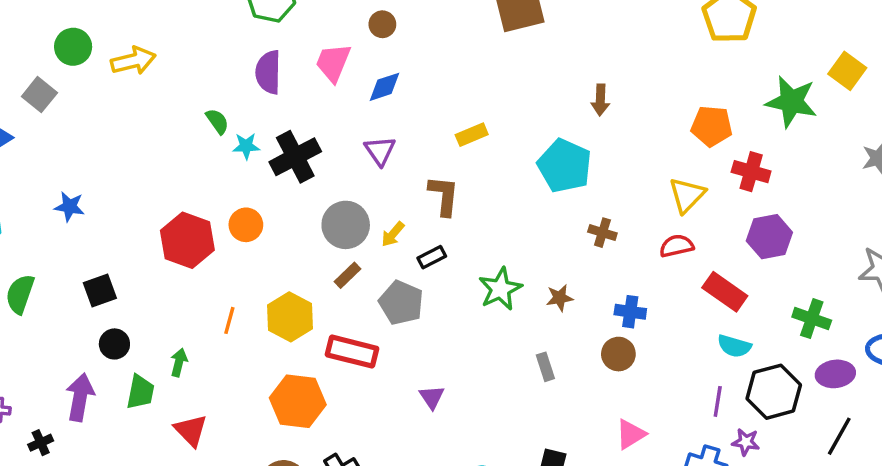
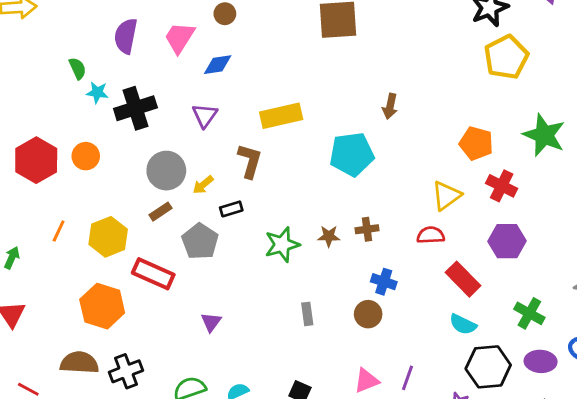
yellow rectangle: (472, 135) -> (281, 116), size x1.6
cyan pentagon: (565, 166) -> (352, 154), turned 30
brown cross: (602, 233) -> (367, 229), moved, turned -35
brown star: (560, 298) -> (329, 236), moved
purple line: (718, 401) -> (408, 378), moved

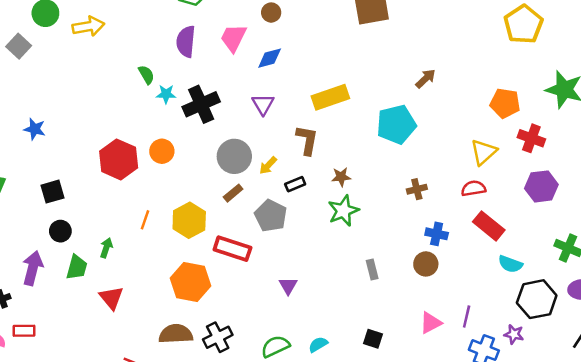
brown arrow: (390, 106) -> (426, 79), turned -140
brown star: (329, 236) -> (341, 177), moved
red rectangle: (463, 279) -> (489, 226), moved

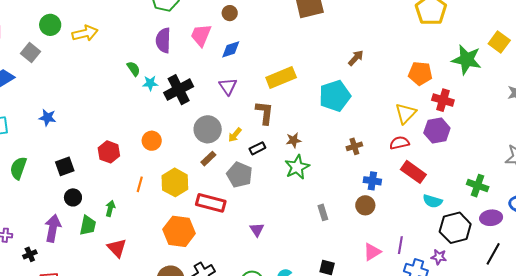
orange circle: (162, 151) -> (152, 141), moved
red hexagon: (119, 159) -> (109, 152), moved, size x0.7
purple hexagon: (541, 186) -> (437, 130), moved

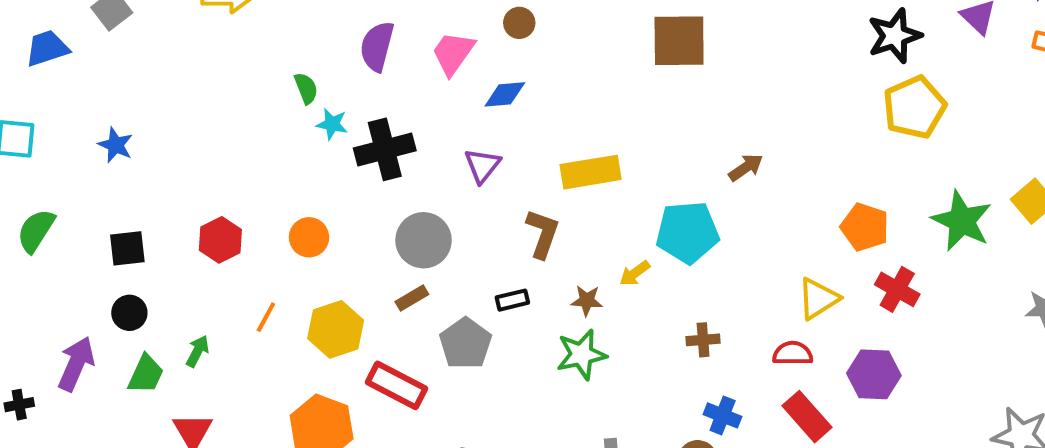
purple hexagon: (437, 130) -> (874, 374), moved
yellow arrow: (235, 135) -> (635, 273), moved

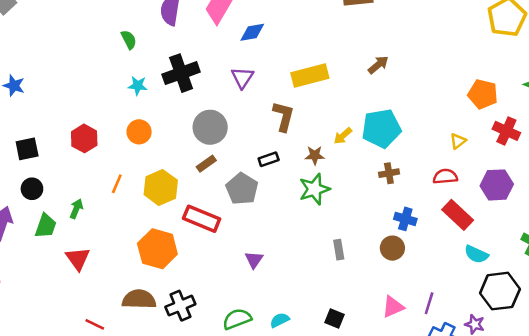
cyan star: (332, 124) -> (138, 86), moved
brown arrow: (746, 167) -> (378, 65), moved
cyan pentagon: (687, 232) -> (381, 128), moved
yellow triangle: (818, 299) -> (458, 141), size x0.6

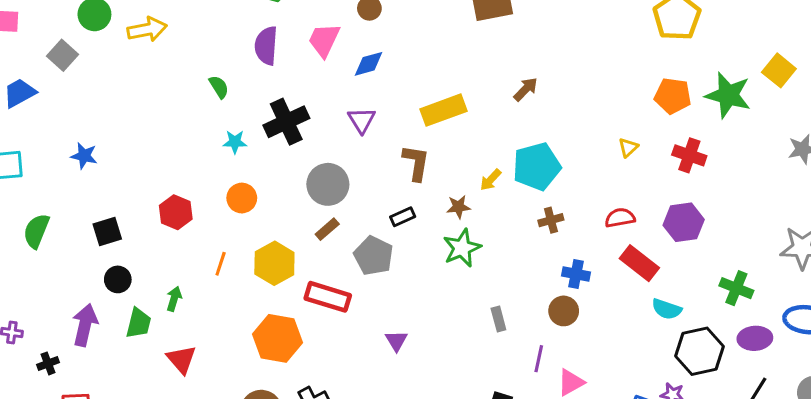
orange pentagon: (483, 94) -> (673, 96), moved
yellow triangle: (458, 141) -> (628, 147), moved
purple line: (429, 303) -> (539, 359), moved

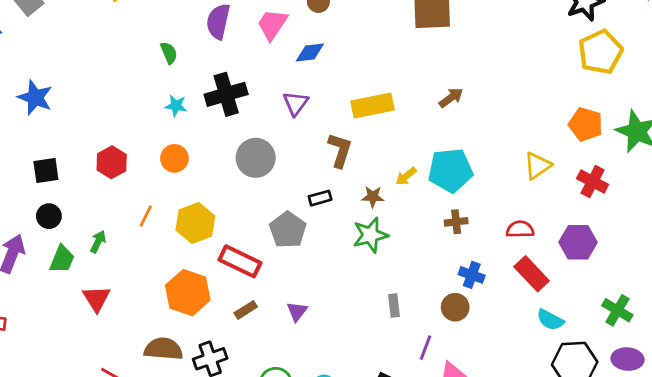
yellow triangle: (628, 147) -> (537, 166), size x1.5
blue star: (84, 156) -> (35, 98), size x1.4
brown rectangle: (327, 229) -> (246, 310), moved

